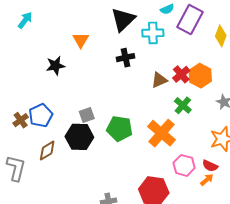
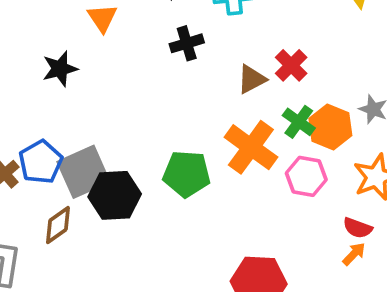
orange hexagon: (200, 76) -> (330, 127), moved
gray square: (87, 115) -> (84, 172), moved, size x1.8
orange cross: (161, 133) -> (251, 147), moved
pink hexagon: (184, 165) -> (306, 176), moved

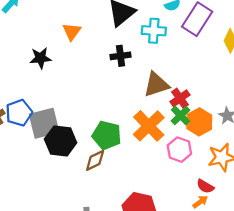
red cross: (291, 65) -> (180, 98), moved
brown triangle: (252, 79) -> (156, 85), size x1.4
brown diamond: (58, 225) -> (95, 160), moved

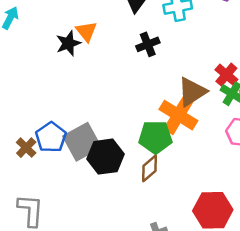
black star: (41, 58) -> (68, 43), moved
brown triangle: (156, 85) -> (192, 92), moved
orange cross: (149, 126) -> (178, 115), moved

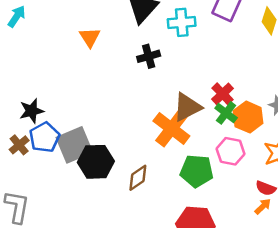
black star: (68, 43) -> (32, 111), moved
green pentagon: (155, 137) -> (197, 171), moved

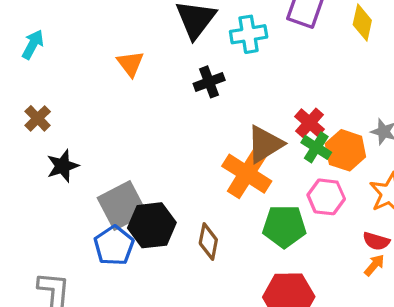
blue pentagon: (44, 137) -> (114, 246), moved
brown cross: (19, 145) -> (38, 118), moved
brown diamond: (138, 178) -> (208, 241), turned -40

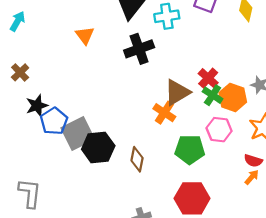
black cross: (209, 82) -> (139, 49), size x1.4
orange cross: (247, 174) -> (164, 113), size x0.7
blue pentagon: (114, 246) -> (54, 121), moved

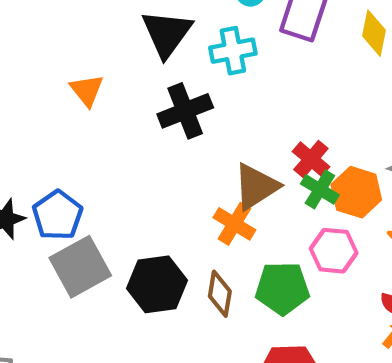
blue pentagon: (54, 121) -> (58, 215), moved
black hexagon: (98, 148) -> (157, 284), moved
brown diamond: (137, 159) -> (220, 294), moved

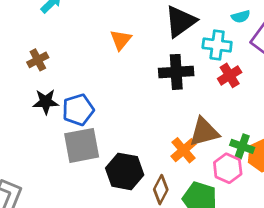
red cross: (311, 159) -> (230, 75), moved
green cross: (320, 189) -> (242, 146), turned -30
pink hexagon: (334, 251) -> (228, 168), moved

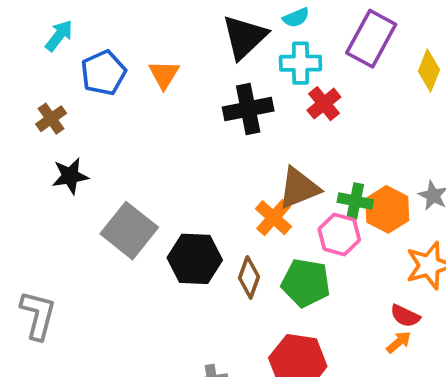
cyan semicircle: (241, 17) -> (296, 18), moved
blue pentagon: (78, 110) -> (103, 73), moved
gray square: (82, 145) -> (129, 231), turned -33

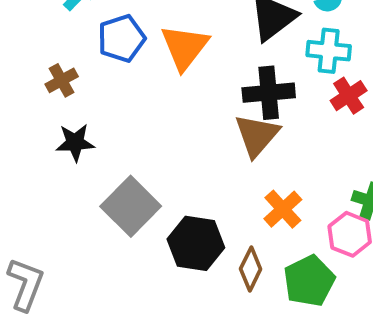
orange triangle: (164, 74) -> (185, 47), size x1.5
brown triangle: (299, 188) -> (257, 135), moved, turned -33
green pentagon: (306, 283) -> (309, 281), turned 30

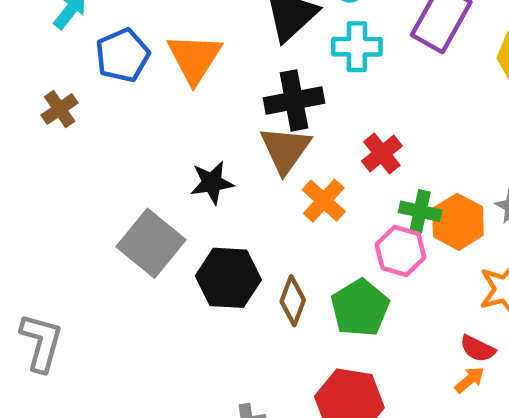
red cross: (349, 96) -> (382, 153), moved
black star: (75, 142) -> (212, 183), moved
orange cross: (283, 209) -> (324, 201), moved

